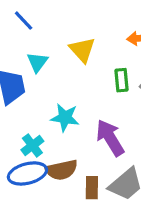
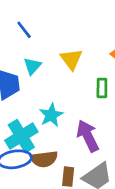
cyan star: (65, 118) -> (51, 115), turned 30
cyan cross: (32, 146) -> (21, 136), size x1.6

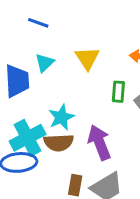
blue line: (24, 30) -> (38, 23), turned -36
brown semicircle: (44, 159) -> (59, 143), moved

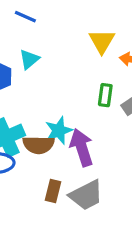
yellow triangle: (87, 58) -> (102, 41), moved
cyan star: (61, 117) -> (59, 131), moved

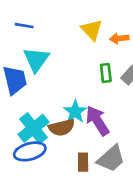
cyan triangle: (29, 59) -> (36, 60), size x1.5

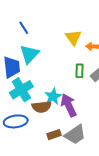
blue line: (24, 26) -> (24, 28), turned 40
cyan cross: (33, 128) -> (21, 90), moved
brown rectangle: (83, 162) -> (54, 135), turned 64

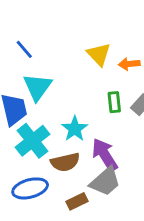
cyan star: (53, 96) -> (75, 129), moved
brown rectangle: (54, 135) -> (77, 201), moved
gray trapezoid: (75, 135) -> (105, 181), moved

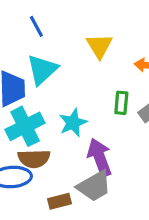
yellow triangle: (99, 54) -> (99, 46), moved
brown semicircle: (65, 162) -> (34, 159), moved

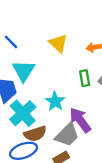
gray trapezoid: (94, 186) -> (67, 135), moved

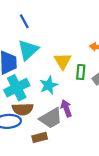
yellow triangle: (58, 43) -> (63, 61), moved
purple arrow: (80, 120) -> (66, 108), size x0.7

